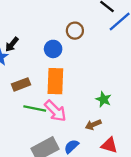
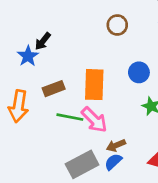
blue circle: (53, 49) -> (139, 72), moved
brown arrow: (93, 125) -> (116, 145), moved

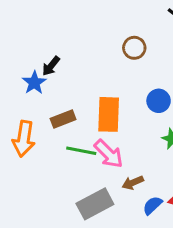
blue semicircle: (113, 162) -> (152, 205), moved

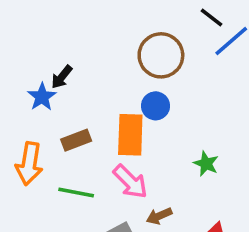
brown circle: (134, 48) -> (161, 55), size x1.6
blue circle: (159, 101) -> (156, 106), moved
green line: (81, 151) -> (76, 192), moved

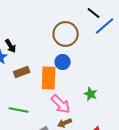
black arrow: (62, 77) -> (11, 46), turned -72
brown rectangle: (76, 140) -> (22, 72), moved
pink arrow: (130, 182) -> (61, 104), moved

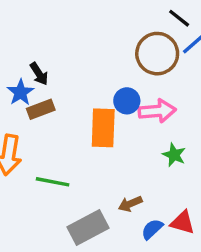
brown circle: (66, 34) -> (157, 54), moved
brown rectangle: (22, 72) -> (41, 109), moved
pink arrow: (61, 104) -> (157, 111), moved, turned -50

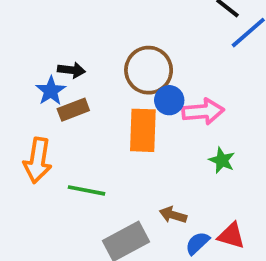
brown circle: (157, 54) -> (149, 70), moved
black arrow: (39, 74) -> (71, 70), turned -50
brown arrow: (130, 204) -> (173, 215), turned 40

